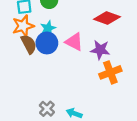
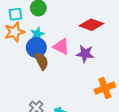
brown semicircle: (29, 44) -> (41, 61), moved
orange cross: (110, 72) -> (105, 88), moved

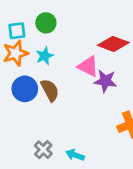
pink triangle: (61, 46) -> (88, 66), moved
blue circle: (36, 48) -> (25, 89), moved

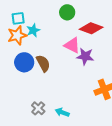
green circle: (46, 23) -> (67, 12), moved
cyan star: (45, 56) -> (33, 30), moved

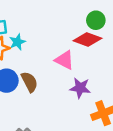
green circle: (67, 12) -> (96, 20), moved
purple star: (85, 56) -> (80, 88), moved

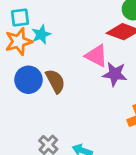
purple star: (80, 88) -> (115, 74), moved

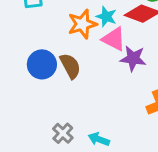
cyan star: (41, 34) -> (106, 17), moved, turned -30
orange star: (19, 42) -> (82, 24), moved

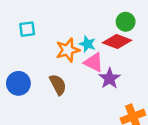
purple star: (133, 58) -> (110, 78), turned 30
blue circle: (42, 64) -> (18, 83), moved

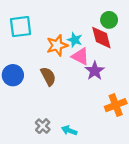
cyan square: (27, 29) -> (21, 27), size x1.5
red diamond: (117, 41) -> (101, 38), turned 55

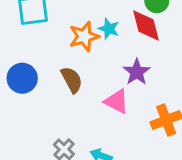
pink triangle: (80, 56) -> (117, 101), moved

